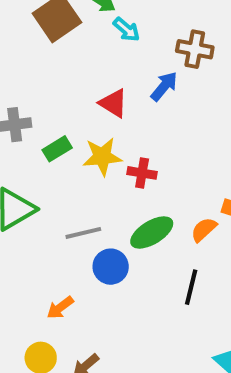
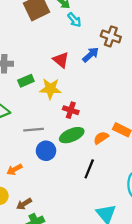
red cross: (142, 173) -> (71, 110), moved

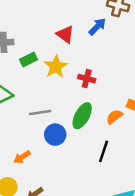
yellow star: (50, 89) -> (56, 67), turned -30
red cross: (71, 110) -> (87, 79), moved
green ellipse: (72, 135) -> (82, 116), turned -35

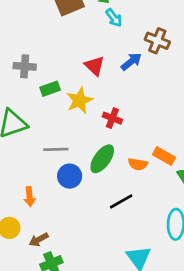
orange semicircle: (114, 117) -> (138, 164), turned -140
black line: (104, 151) -> (121, 201), turned 35
orange arrow: (22, 157) -> (30, 197), turned -70

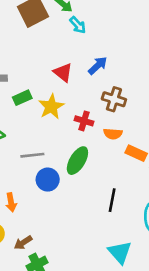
brown cross: (157, 41) -> (114, 99), moved
orange semicircle: (138, 164) -> (113, 134), moved
black line: (121, 201) -> (112, 200), moved, turned -45

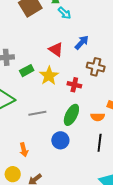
orange semicircle: (113, 134) -> (98, 117), moved
blue circle: (48, 180) -> (60, 140), moved

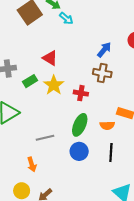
blue arrow: (82, 42) -> (104, 50), moved
red triangle: (56, 49) -> (50, 58), moved
gray line: (37, 113) -> (45, 138), moved
blue circle: (60, 140) -> (79, 151), moved

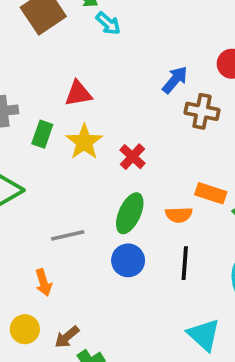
red triangle: (50, 58) -> (78, 94), turned -42
brown cross: (102, 73) -> (202, 111), moved
green rectangle: (30, 81) -> (42, 134), turned -40
red cross: (81, 93) -> (133, 157), turned 32

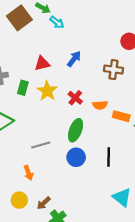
blue arrow: (175, 80) -> (74, 59), moved
orange semicircle: (179, 215) -> (100, 105), moved

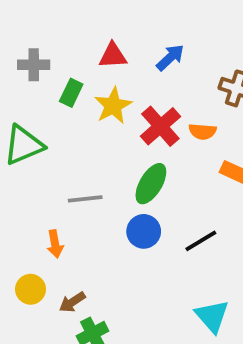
red cross: (75, 98) -> (160, 126), size x1.5
orange semicircle: (100, 105) -> (202, 131), moved
black line: (109, 157) -> (201, 241), turned 48

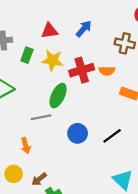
yellow star: (113, 106) -> (52, 60), turned -30
red cross: (160, 126) -> (82, 70), turned 30
green ellipse: (151, 184) -> (58, 96), moved

